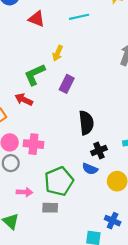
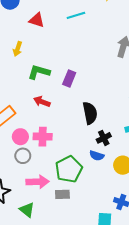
yellow arrow: (58, 53) -> (18, 49), moved
green L-shape: (35, 75) -> (39, 72), turned 45
red arrow: (24, 100) -> (42, 102), moved
pink arrow: (24, 192) -> (38, 182), size x1.5

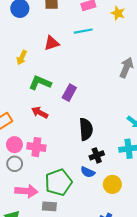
red triangle: (37, 20) -> (52, 43), moved, turned -42

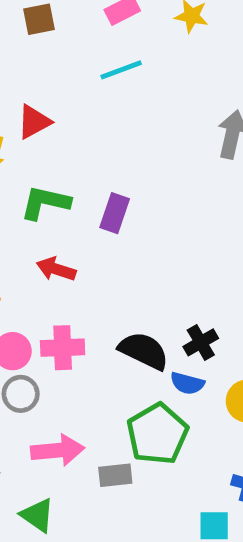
red triangle: (52, 43) -> (34, 122), moved
black semicircle: (86, 129) -> (144, 351), moved, turned -50
green pentagon: (58, 182) -> (157, 434), moved

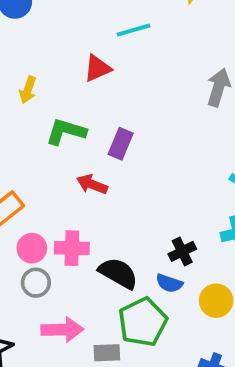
red triangle: (34, 122) -> (97, 68), moved
red arrow: (56, 269) -> (92, 184), moved
black semicircle: (144, 351) -> (118, 273), moved

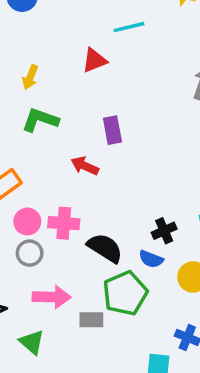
green L-shape: (66, 132) -> (40, 120), moved
purple rectangle: (121, 144) -> (112, 130), turned -36

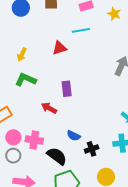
blue semicircle: (151, 259) -> (74, 136), moved

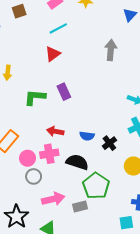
red triangle: (59, 48) -> (53, 54), moved
green L-shape: (26, 80) -> (35, 97), moved
red arrow: (49, 108) -> (55, 131), moved

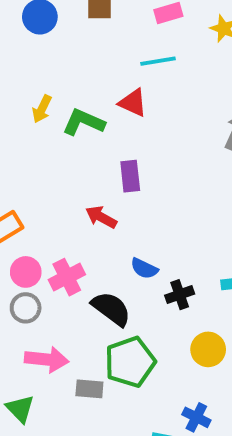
red triangle: (53, 54) -> (133, 103), turned 42
green L-shape: (35, 97) -> (84, 122), moved
red arrow: (55, 131) -> (101, 217), moved
pink cross: (49, 154) -> (67, 277), turned -36

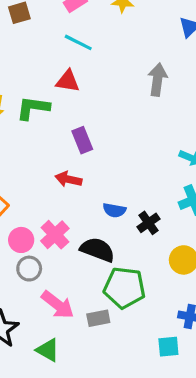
cyan line: (158, 61) -> (78, 42), turned 52
pink arrow: (47, 359) -> (58, 305), turned 48
green pentagon: (130, 362) -> (124, 288), turned -30

